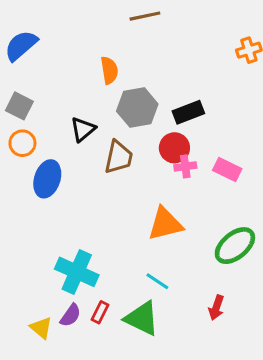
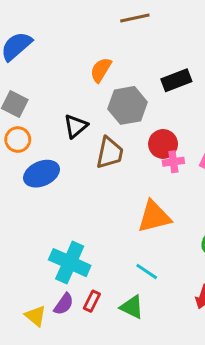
orange semicircle: (109, 70) -> (101, 70), turned -140
black rectangle: (188, 112) -> (176, 80), moved
blue ellipse: (47, 179) -> (42, 174), turned 48
green triangle: (142, 318) -> (132, 307), size x0.7

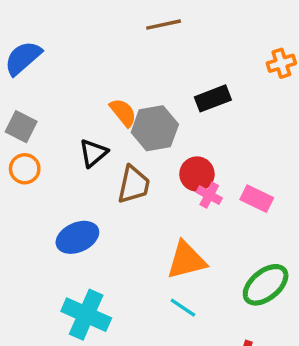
orange semicircle: (101, 70) -> (123, 113), moved, turned 110
pink cross: (173, 162) -> (209, 195), turned 36
blue ellipse: (42, 174) -> (77, 237), moved
cyan line: (147, 271) -> (183, 308), moved

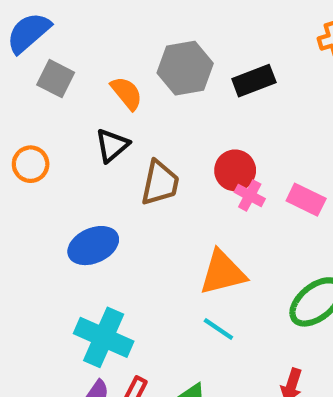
orange semicircle: (123, 113) -> (127, 93), moved
gray square: (21, 127) -> (56, 79), moved
gray hexagon: (155, 128) -> (185, 68), moved

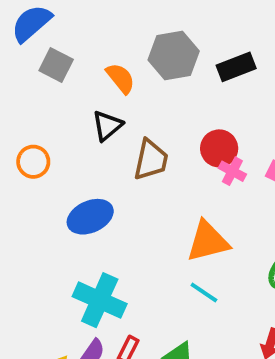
orange circle: (31, 164) -> (33, 162), moved

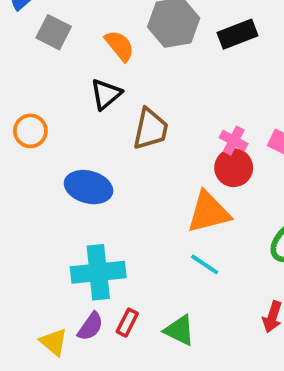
red circle: (219, 148) -> (234, 168), moved
blue ellipse: (90, 217) -> (88, 187), turned 39
cyan cross: (100, 300) -> (98, 272), turned -30

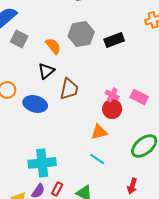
blue ellipse: (88, 187) -> (35, 104), moved
orange triangle: (209, 212) -> (99, 132), size x0.7

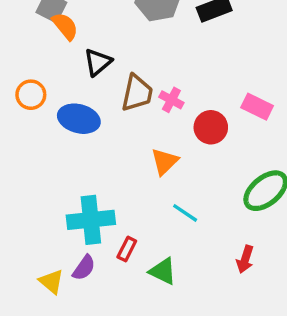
orange semicircle: (53, 46) -> (65, 26), moved
pink cross: (112, 95) -> (171, 100), moved
orange triangle: (99, 132) -> (165, 162), moved, turned -30
red rectangle: (57, 189) -> (127, 249), moved

